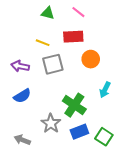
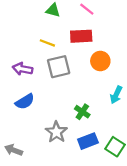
green cross: (74, 105) -> (82, 112), size x0.6
gray arrow: (22, 140) -> (14, 150), moved

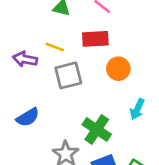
purple arrow: (23, 69) -> (25, 59), moved
green cross: (82, 112) -> (97, 129), size x1.5

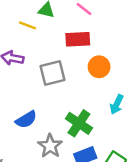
yellow line: (55, 47) -> (27, 25), moved
blue semicircle: (28, 117) -> (26, 120), moved

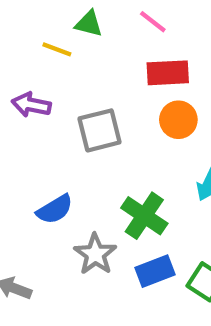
red rectangle: (78, 39) -> (168, 73), moved

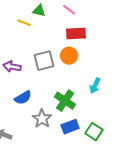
purple arrow: (31, 105) -> (12, 67), moved
orange circle: (178, 120) -> (69, 56), moved

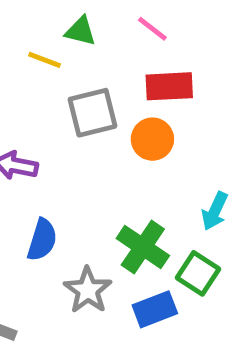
gray square: (44, 61) -> (92, 113), moved
blue semicircle: (23, 98) -> (42, 240), turned -42
green square: (94, 132) -> (198, 273), moved

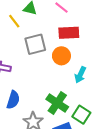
yellow line: (45, 60) -> (14, 21), turned 32
cyan arrow: (215, 211) -> (80, 75), moved

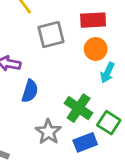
orange circle: (61, 56) -> (96, 49), moved
blue semicircle: (13, 100) -> (30, 91), moved

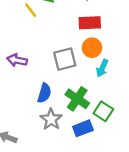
gray square: (51, 35) -> (65, 59), moved
blue semicircle: (30, 91) -> (44, 93), moved

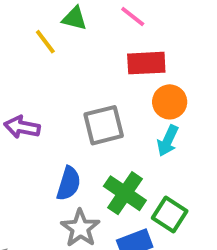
orange circle: (92, 48) -> (170, 102), moved

